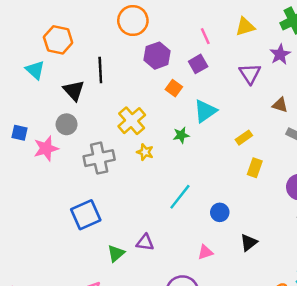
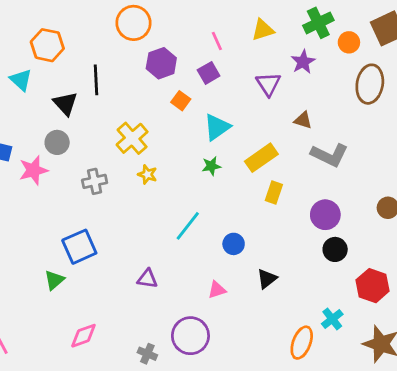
green star: (181, 135) -> (211, 166), moved
yellow rectangle: (244, 138) -> (261, 158), size x1.6
gray cross: (99, 158) -> (95, 181), size x0.7
green triangle: (116, 253) -> (54, 280), moved

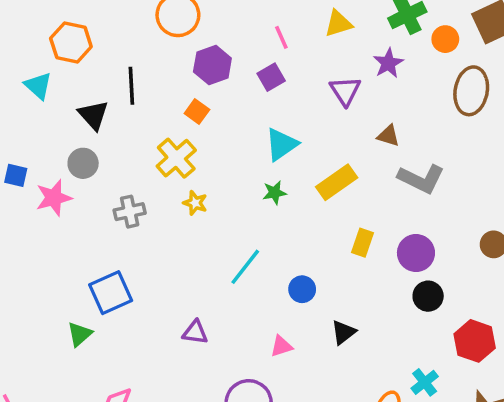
orange square: (181, 101) -> (197, 112), moved
yellow rectangle: (274, 192) -> (362, 243), moved

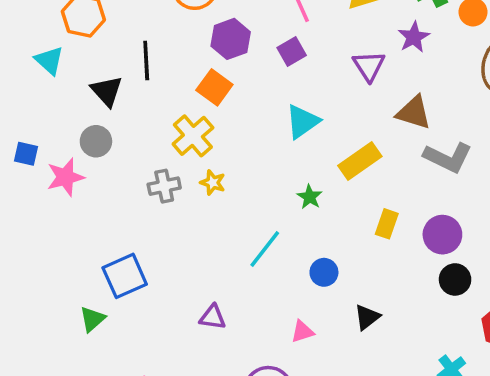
orange square: (197, 112) -> (214, 87), size x1.4
brown triangle: (388, 136) -> (414, 113), size x1.5
green star: (275, 193) -> (310, 197), moved, turned -30
gray cross: (130, 212) -> (164, 186), moved

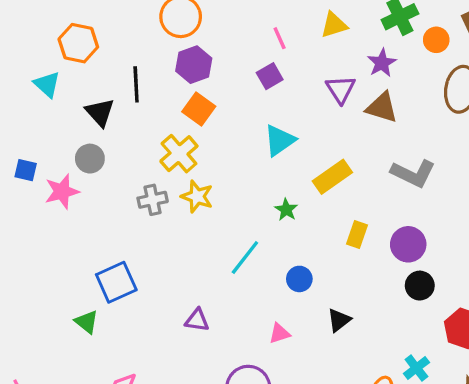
purple hexagon: (231, 39) -> (194, 65), moved
brown triangle: (414, 113) -> (382, 107), moved
yellow star: (213, 183) -> (197, 196), size x1.4
green triangle: (92, 319) -> (87, 322), turned -40

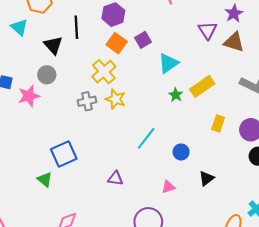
purple square: (270, 76) -> (143, 40), moved
green star: (286, 210) -> (176, 95), moved

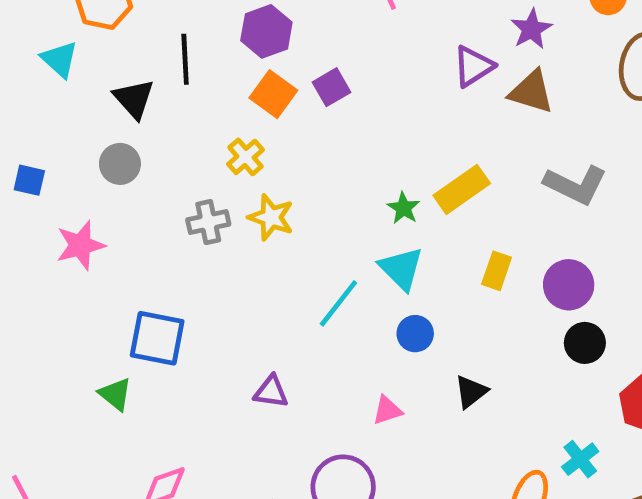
purple triangle: (207, 30) -> (473, 66), turned 30
cyan triangle: (168, 63) -> (401, 269), moved, turned -40
yellow cross: (104, 72) -> (245, 157), size x0.7
pink star: (29, 96) -> (80, 245), moved
blue square: (64, 154) -> (157, 338), turned 35

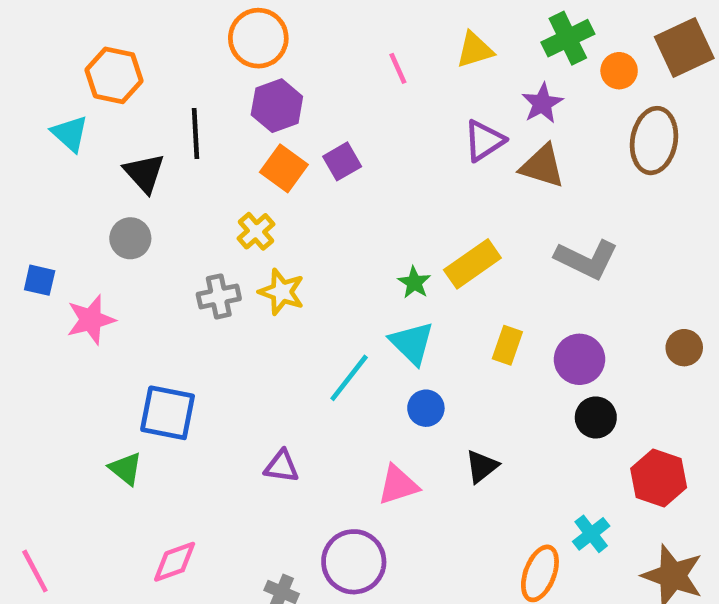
blue square: (29, 180) -> (40, 280), moved
pink triangle: (387, 410) -> (398, 485), size x1.4

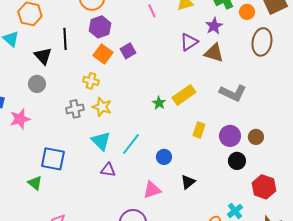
yellow cross: (256, 231) -> (91, 81), turned -35
cyan triangle: (412, 343) -> (101, 141), moved
brown circle: (684, 348) -> (256, 137), moved
purple triangle: (282, 466) -> (108, 170), moved

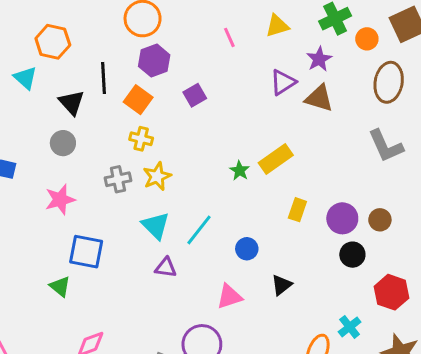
orange square: (103, 54) -> (138, 100), moved
gray L-shape: (233, 93) -> (386, 146), moved, turned 40
yellow star: (102, 107) -> (157, 176), turned 30
pink star: (20, 119) -> (60, 200), moved

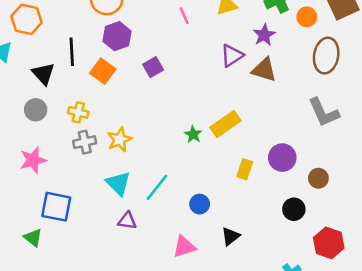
yellow cross: (141, 139) -> (78, 112), moved
purple circle: (342, 218) -> (282, 158), moved

